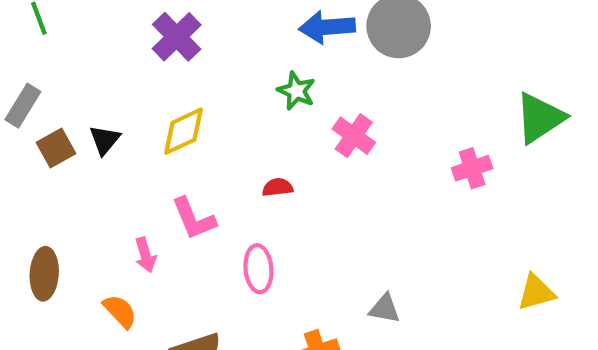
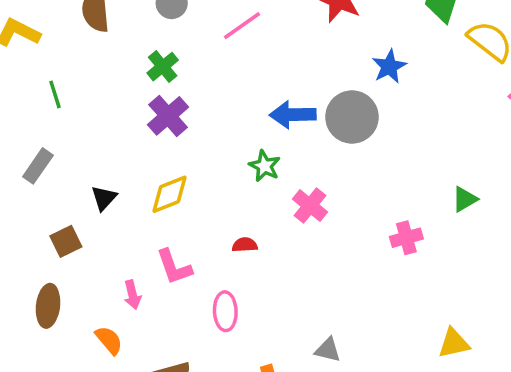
green triangle: (540, 118) -> (465, 199), size x0.6
brown square: (56, 148) -> (66, 241), moved

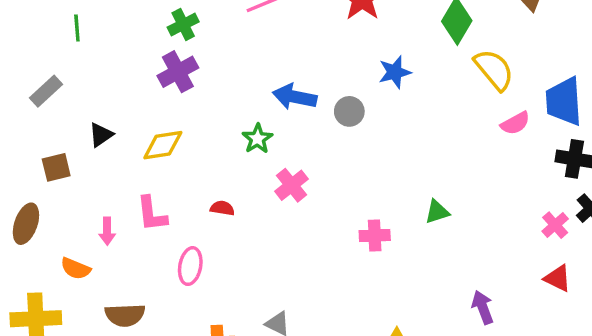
gray circle: (352, 117) -> (349, 111), size x0.6
orange semicircle: (109, 340) -> (76, 269), turned 140

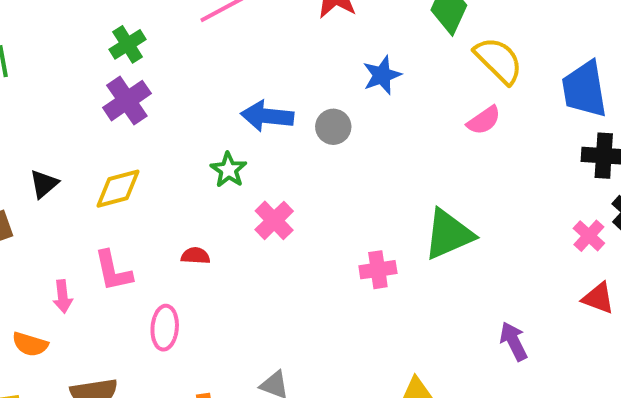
pink semicircle: (515, 123) -> (484, 120), moved
green triangle: (437, 212) -> (449, 234), size x1.8

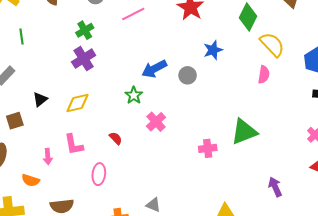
blue arrow: (267, 116) -> (154, 69), turned -35
pink semicircle: (484, 120) -> (264, 75), turned -48
red semicircle: (196, 256) -> (116, 138), turned 40

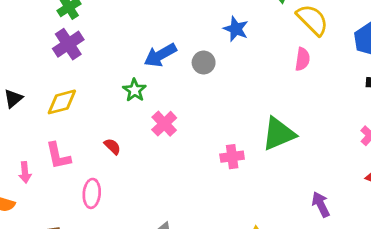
blue star: (213, 50) -> (236, 29), turned -30

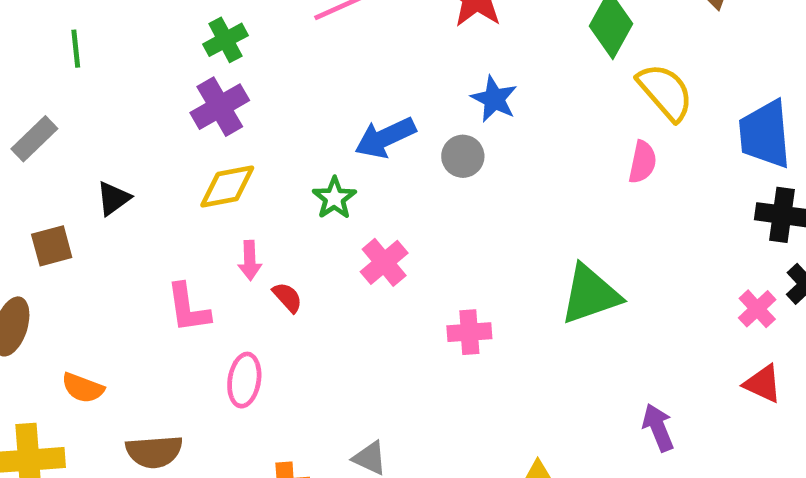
blue star: (236, 29) -> (494, 99), moved
yellow diamond: (62, 102) -> (227, 186), moved
pink cross: (232, 157) -> (469, 332), moved
pink arrow: (25, 172) -> (250, 260), moved

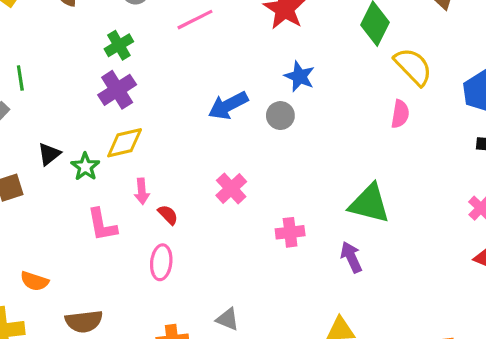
green line: (76, 49) -> (20, 78), moved
green star: (334, 198) -> (85, 167), moved
green triangle: (590, 294) -> (369, 204), turned 36
pink ellipse: (244, 380) -> (161, 262), moved
purple arrow: (658, 428) -> (351, 257), moved

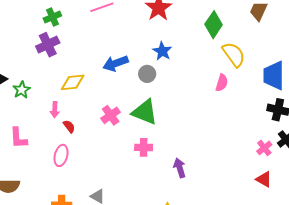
yellow diamond: (125, 143) -> (73, 82), moved
green triangle: (369, 204) -> (145, 112), moved
pink L-shape: (102, 225) -> (18, 138), moved

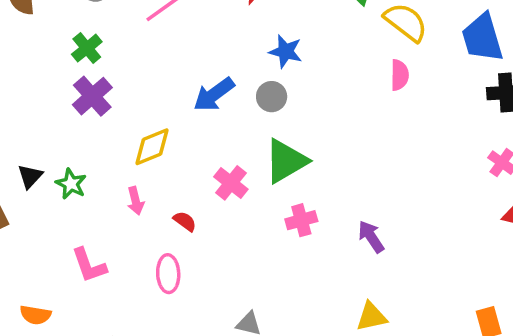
green triangle: (145, 112) -> (286, 161), turned -36
red semicircle: (69, 126) -> (185, 221), moved

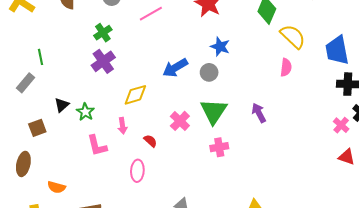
green triangle: (286, 161) -> (214, 111), turned -32
purple arrow: (371, 237) -> (259, 113), moved
pink L-shape: (89, 265) -> (97, 146), moved

